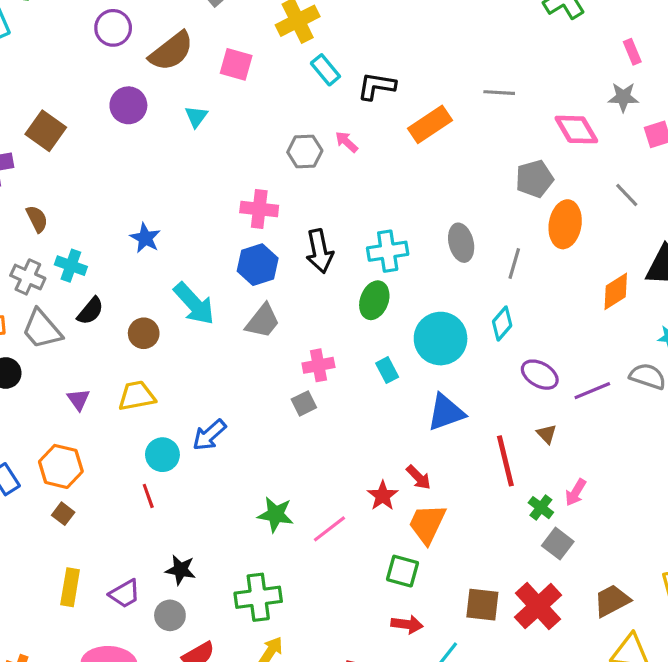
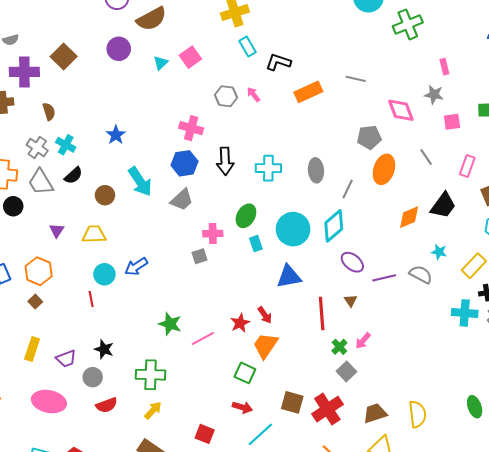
pink square: (236, 64) -> (190, 57), moved, turned 30
green ellipse: (374, 300) -> (246, 216), moved
cyan diamond: (502, 323) -> (334, 226), size x1.5

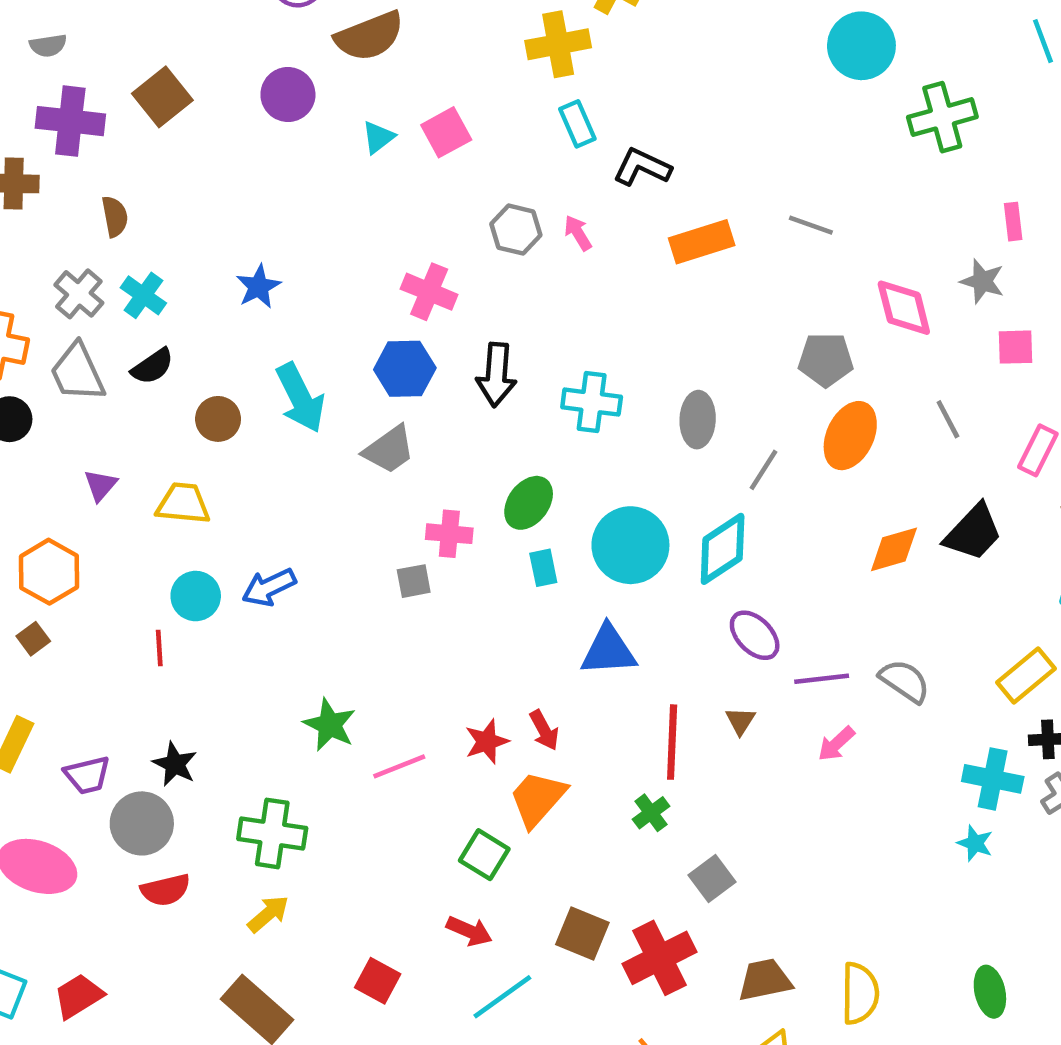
cyan star: (439, 252) -> (975, 843), moved
pink arrow: (363, 341) -> (836, 744), moved
green cross: (339, 347) -> (651, 813), moved
gray circle: (93, 377) -> (142, 823), size x1.4

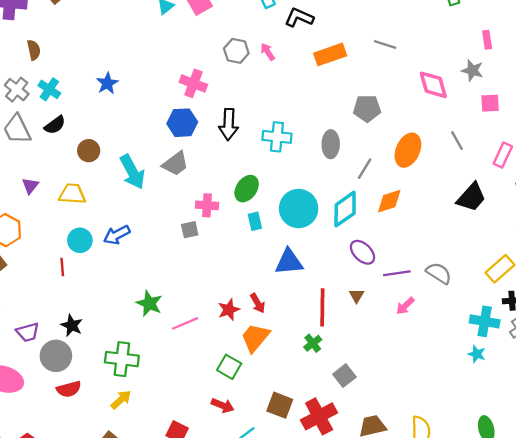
gray pentagon: (826, 360) -> (367, 108), moved
cyan arrow: (300, 398) -> (132, 172), moved
orange diamond: (894, 549) -> (389, 201), moved

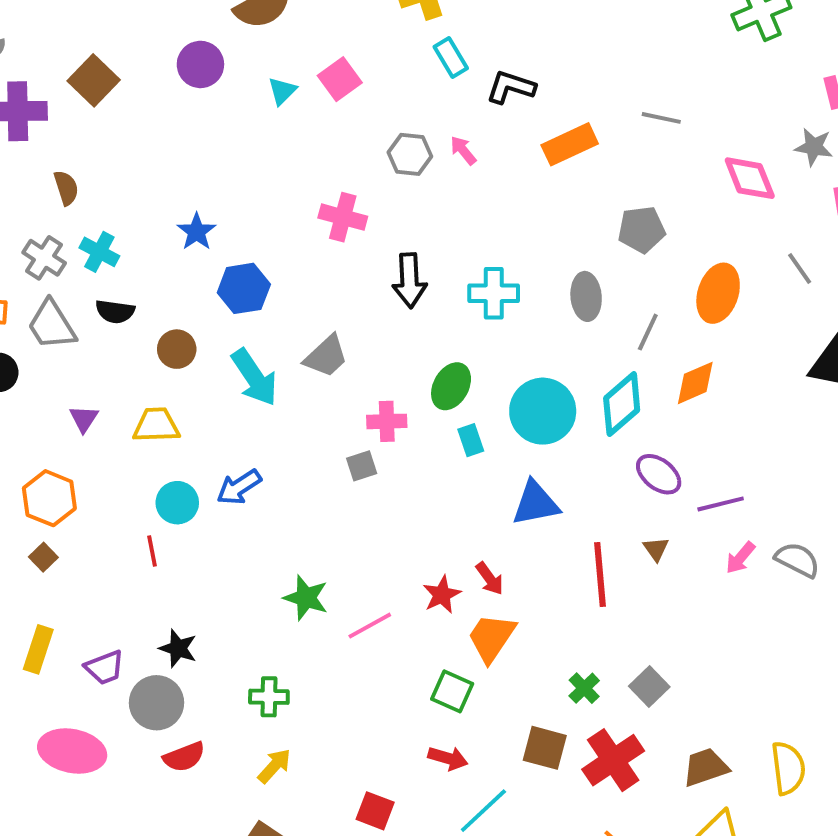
blue hexagon: (182, 123) -> (244, 288), moved
black semicircle: (55, 125) -> (115, 312), turned 50
gray semicircle: (439, 273) -> (797, 560), moved
green cross: (313, 343) -> (584, 688), moved
green cross: (122, 359) -> (269, 697), size x0.7

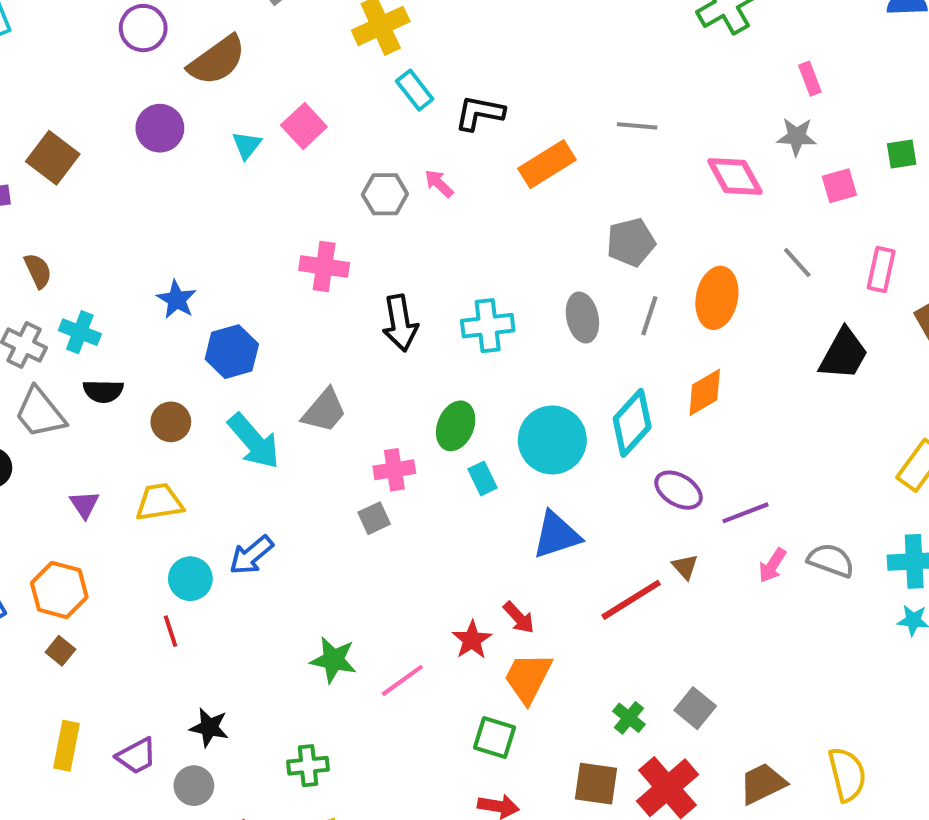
gray line: (648, 332) -> (649, 316), moved
red line: (600, 575) -> (631, 600), turned 70
gray circle: (156, 703) -> (194, 786), size x0.7

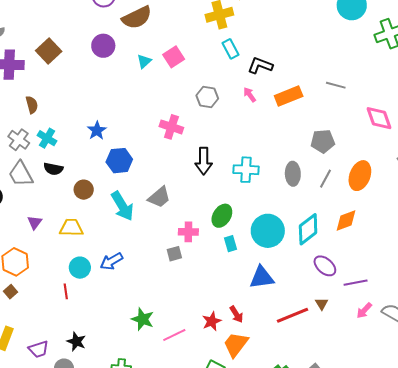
pink arrow: (439, 184) -> (250, 95), moved

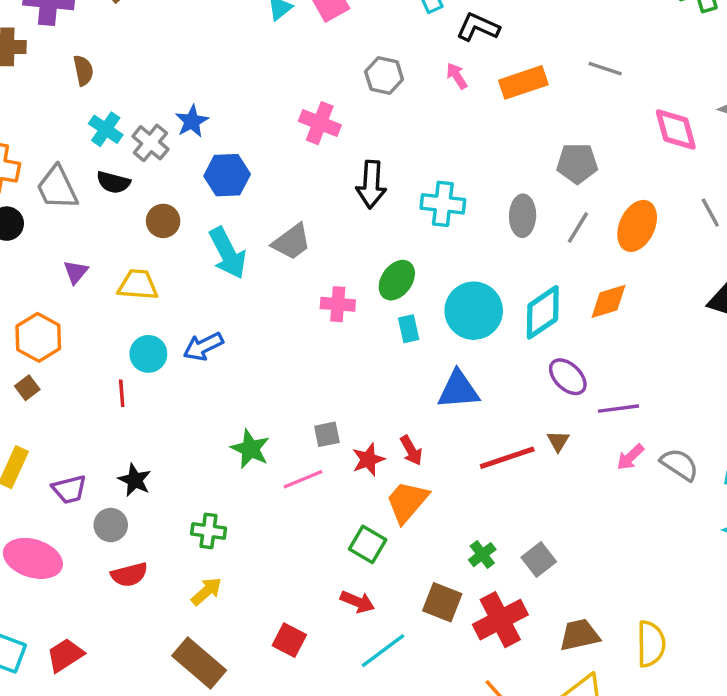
gray cross: (19, 140) -> (150, 143), moved
gray square: (174, 254) -> (327, 434), moved

